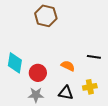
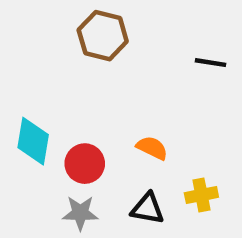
black line: (94, 57) -> (210, 63), moved

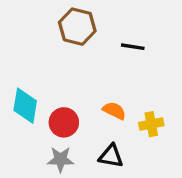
black line: (210, 63) -> (133, 47), moved
yellow cross: (201, 195) -> (151, 124), moved

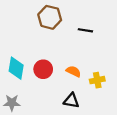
red circle: (64, 122) -> (43, 69), moved
gray star: (60, 159) -> (12, 103), moved

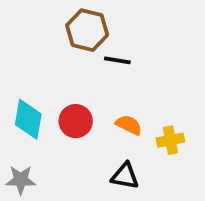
black line: (85, 30) -> (117, 60), moved

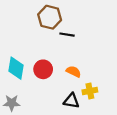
yellow cross: (170, 140) -> (90, 91), moved

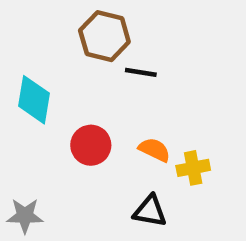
cyan diamond: (16, 68) -> (34, 100), moved
yellow cross: (90, 91) -> (193, 168), moved

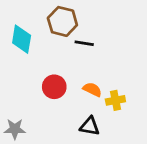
cyan diamond: (34, 100) -> (22, 39), moved

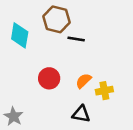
orange semicircle: (92, 90) -> (84, 81), turned -70
gray star: (15, 129) -> (14, 116), turned 30

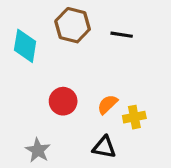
black line: (76, 39) -> (122, 35), moved
gray star: (14, 116) -> (38, 150), moved

